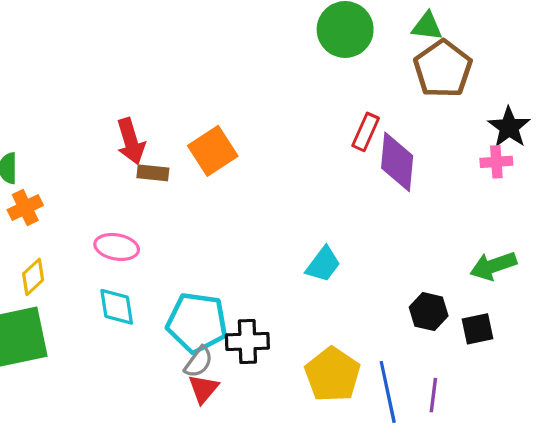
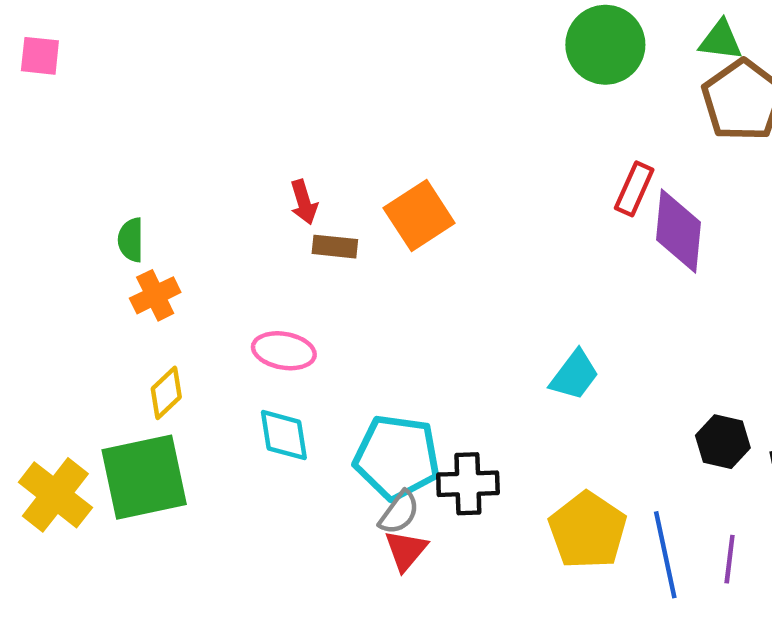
red arrow: (131, 141) -> (304, 202), size x0.7

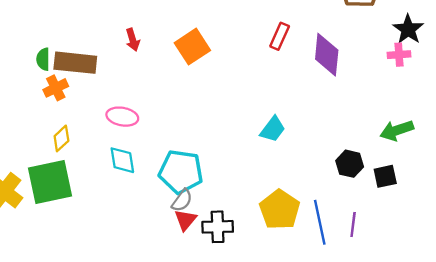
red rectangle: (634, 189) -> (280, 36), moved
brown rectangle: (335, 247) -> (75, 63), moved, size x1.8
black cross: (468, 484) -> (218, 227), moved

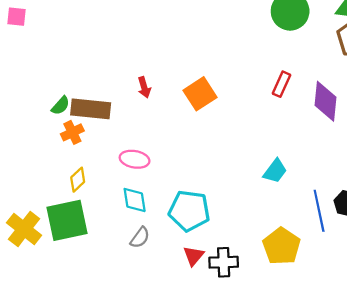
green semicircle: (43, 59) -> (61, 106), turned -138
gray semicircle: (182, 200) -> (140, 238), moved
blue line: (320, 222) -> (319, 211), moved

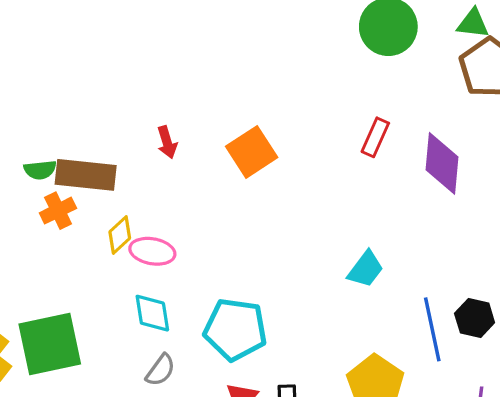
green semicircle: (61, 106) -> (40, 170), turned 42
yellow diamond: (78, 180) -> (120, 235), moved

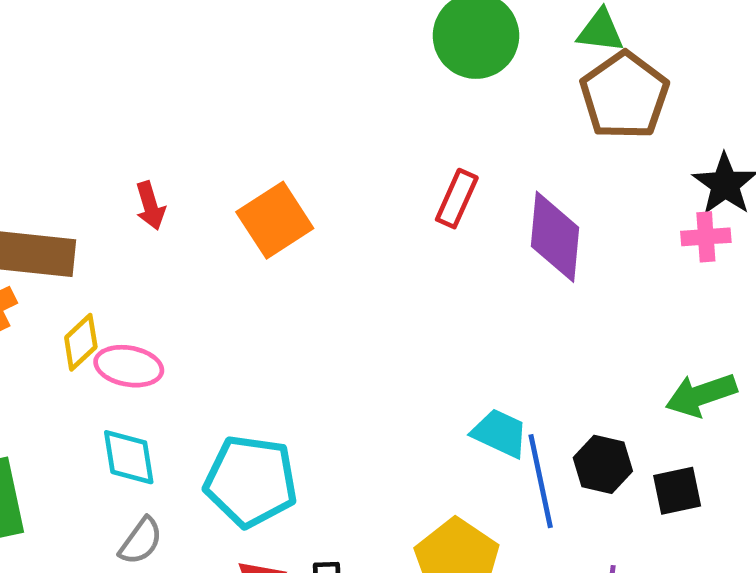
cyan trapezoid: (366, 269) -> (500, 433), moved, turned -102

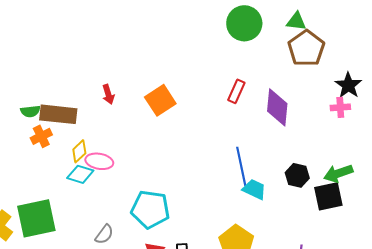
cyan diamond: (129, 457) -> (80, 174), moved, turned -64
black hexagon: (603, 464) -> (297, 175), moved
blue line: (541, 481) -> (241, 166), moved
black square: (677, 491) -> (328, 196), moved, size x1.4

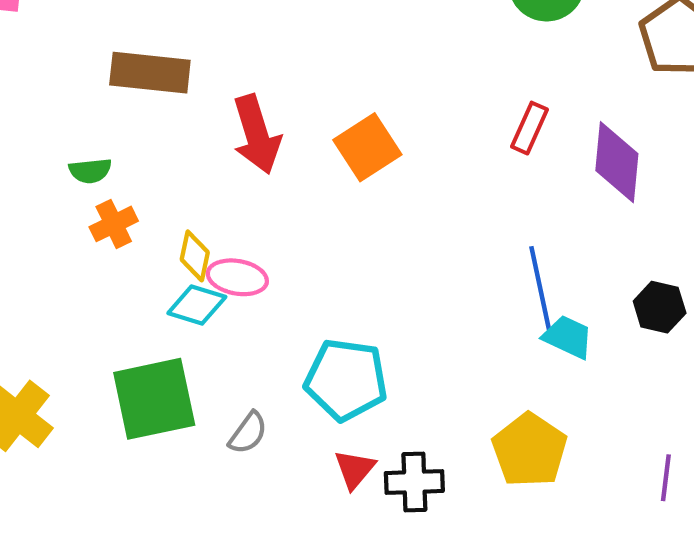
red arrow: (108, 94) -> (257, 134), size x1.8
brown rectangle: (58, 114) -> (150, 73), moved
yellow diamond: (79, 151) -> (195, 256), turned -35
green square: (36, 218) -> (154, 399), moved

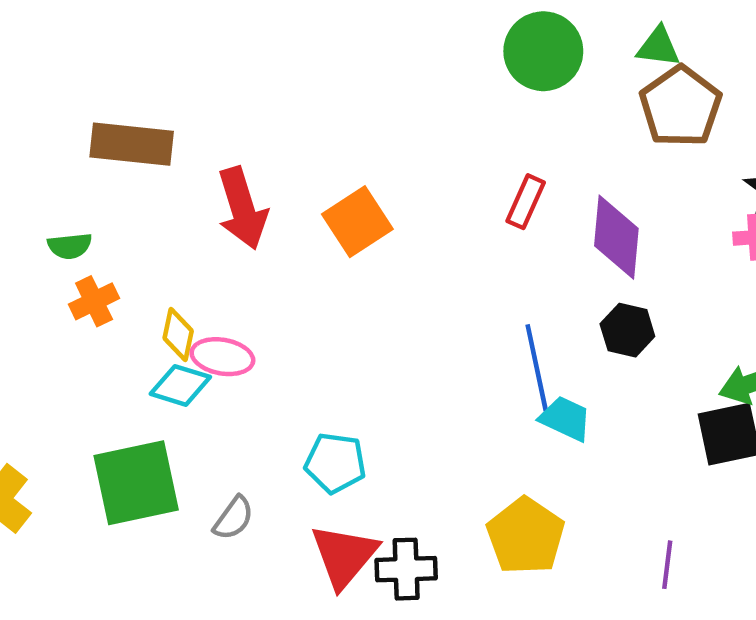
black hexagon: (660, 307) -> (627, 330), moved
cyan pentagon: (346, 380) -> (335, 463), size x0.7
red triangle: (355, 469) -> (344, 556), size x1.6

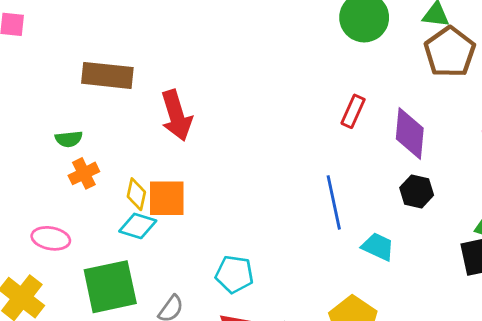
orange square: (357, 222) -> (167, 198), moved, turned 33
pink ellipse: (222, 357) -> (51, 238), moved
blue line: (537, 368) -> (334, 202), moved

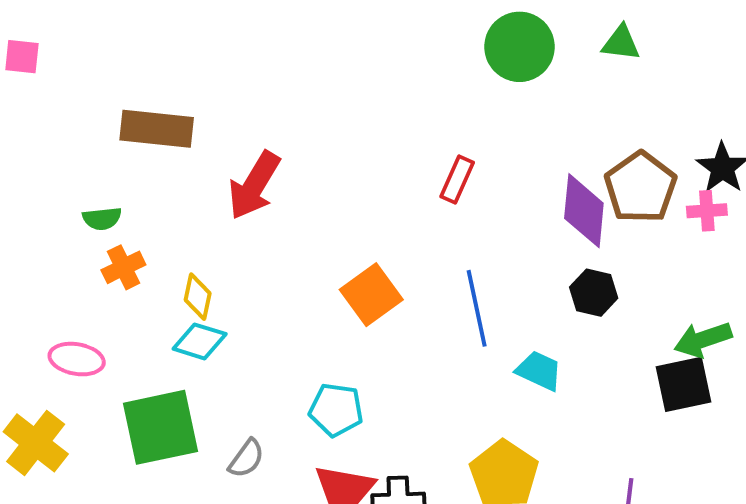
brown pentagon: (450, 52) -> (641, 187), moved
red rectangle: (353, 111) -> (457, 180), moved
red arrow: (176, 115) -> (254, 185), turned 48
orange square: (167, 198) -> (371, 295), moved, turned -36

